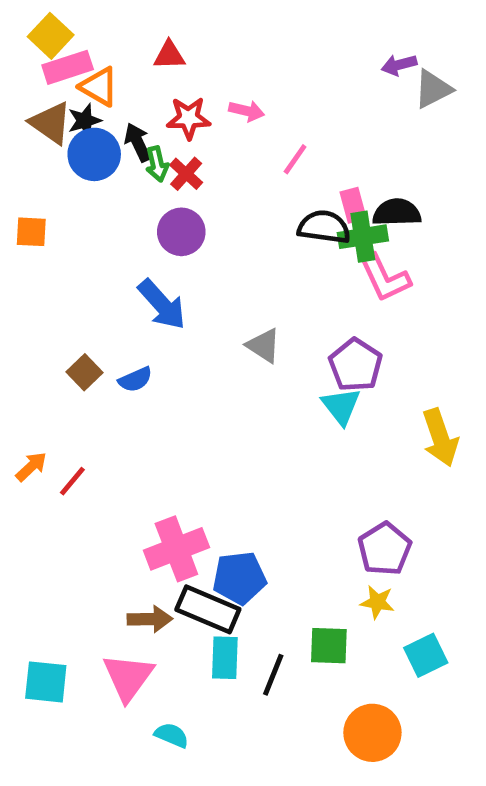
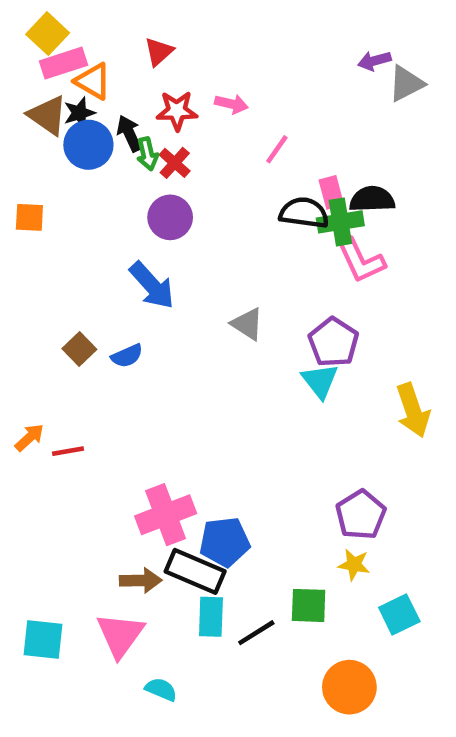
red triangle: (169, 55) -> (159, 52), turned -40
red line: (72, 481) -> (68, 451), turned 40
black line: (273, 675) -> (256, 633), turned 36

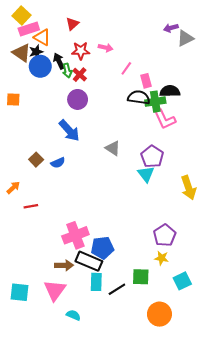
pink rectangle: (331, 192) -> (146, 81), moved
orange arrow: (29, 438) -> (13, 188), moved

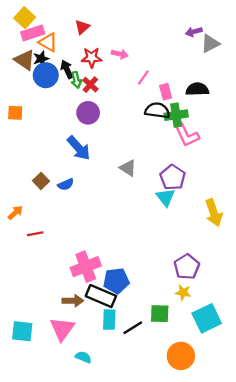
black semicircle: (170, 91) -> (197, 89), moved
cyan square: (182, 281) -> (207, 318), size x1.4

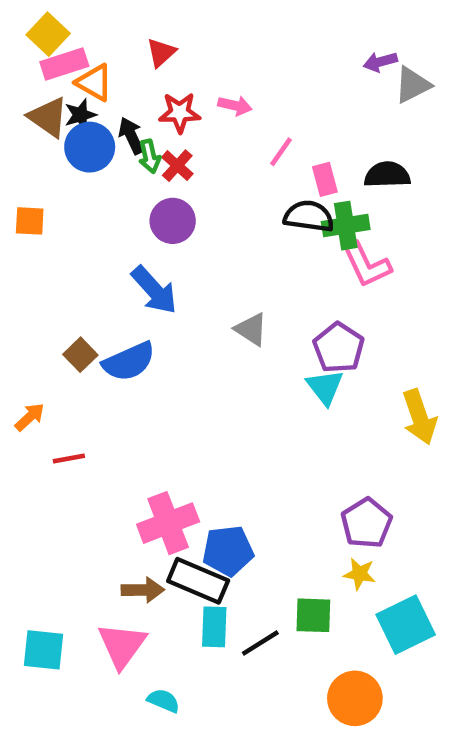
blue semicircle: (66, 184) -> (129, 362), size x1.6

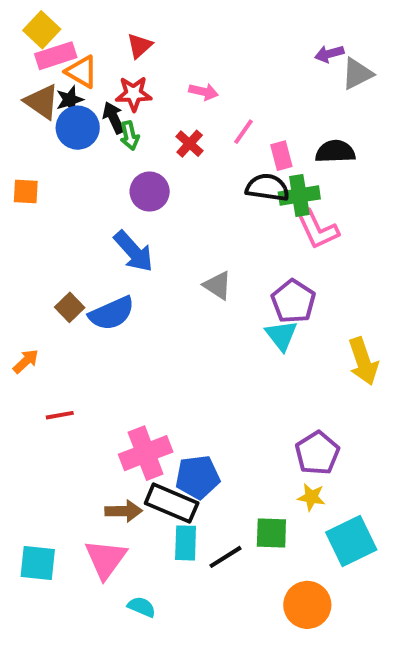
red star: (180, 113) -> (134, 94), moved
red cross: (177, 166) -> (190, 144), moved
red line: (69, 458) -> (60, 415), moved

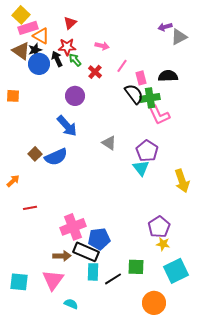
green arrow: (130, 136) -> (75, 60), moved, turned 152
black semicircle: (267, 188) -> (134, 94), turned 45
yellow star: (311, 497) -> (163, 244), moved

